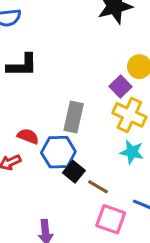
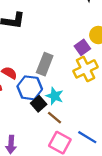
yellow cross: (129, 115) -> (86, 69), turned 30
cyan star: (132, 152) -> (55, 96), moved

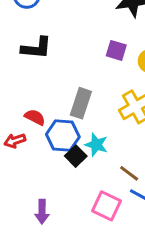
purple square: (82, 47) -> (116, 50), moved, turned -35
brown line: (54, 118) -> (129, 173), moved

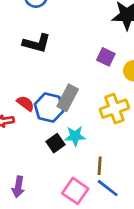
blue hexagon: (63, 136) -> (49, 108), moved
cyan star: (96, 145) -> (75, 136), turned -30
brown line: (129, 173) -> (100, 166), turned 48

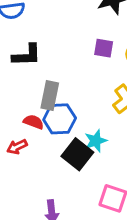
gray rectangle: (68, 98) -> (50, 96), moved
black square: (56, 143) -> (77, 154), size x1.5

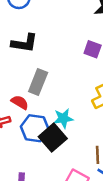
blue hexagon: (60, 119) -> (35, 128), moved
cyan star: (96, 141) -> (63, 118), moved

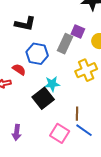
gray rectangle: (38, 82) -> (65, 44), moved
blue hexagon: (35, 128) -> (37, 54), moved

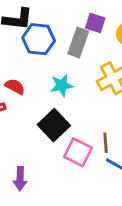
blue hexagon: (37, 54) -> (39, 39), moved
cyan star: (52, 84) -> (62, 85), moved
pink square: (60, 133) -> (78, 152), moved

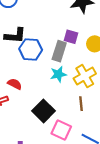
cyan star: (62, 85) -> (58, 74), moved
brown line: (106, 143) -> (81, 104), moved

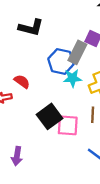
blue hexagon: (31, 49) -> (61, 61), moved
pink square: (61, 130) -> (68, 125), moved, turned -30

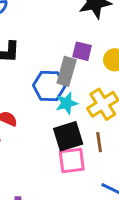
black square: (49, 116) -> (68, 136), moved, turned 30

